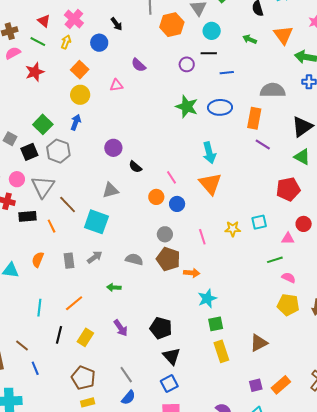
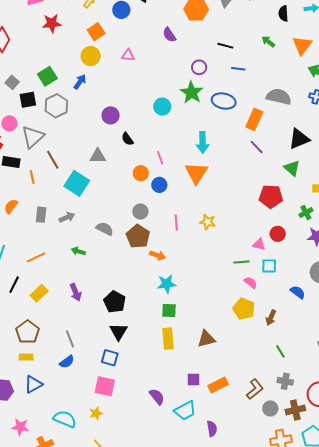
cyan circle: (212, 31) -> (162, 107), moved
purple circle: (187, 64) -> (199, 67), moved
purple semicircle: (139, 65) -> (169, 35), moved
cyan square: (259, 222) -> (269, 266), moved
blue square: (169, 384) -> (110, 358), turned 30

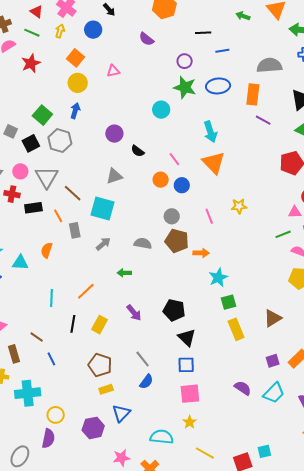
gray rectangle: (41, 215) -> (75, 230), moved

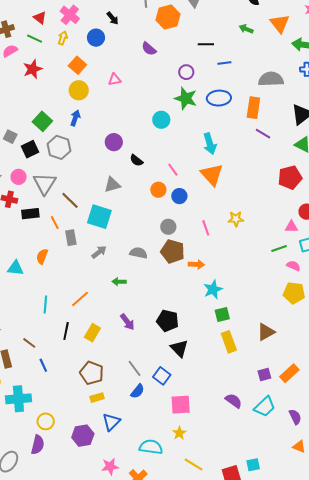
blue square: (186, 365) -> (162, 376), moved, turned 36

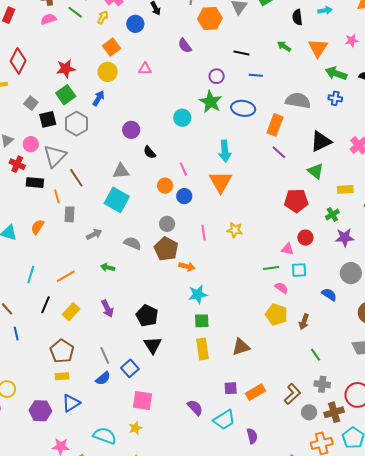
red star: (33, 69) -> (66, 69), moved
cyan square: (99, 217) -> (117, 200), moved

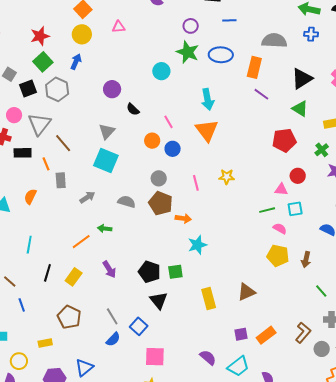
gray triangle: (121, 171) -> (107, 131), turned -36
orange line: (66, 276) -> (81, 242), moved
green square: (202, 321) -> (175, 272), moved
yellow rectangle: (62, 376) -> (45, 343), moved

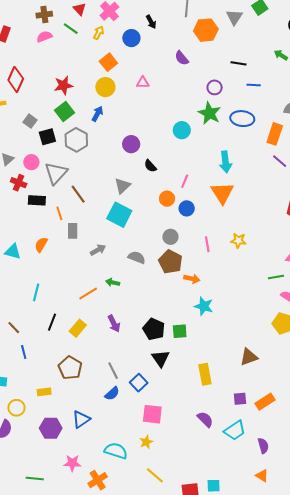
pink line: (168, 122) -> (185, 181), turned 48
cyan star: (197, 245) -> (204, 306), turned 30
yellow rectangle: (209, 298) -> (205, 374), moved

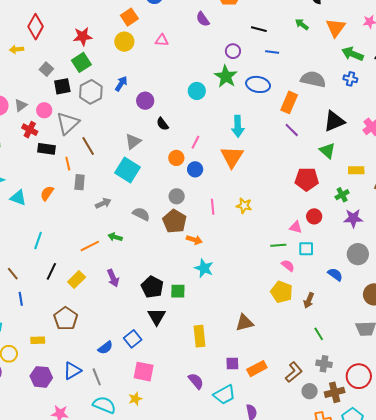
blue arrow: (97, 114) -> (121, 84), moved
gray line: (113, 371) -> (97, 377), moved

